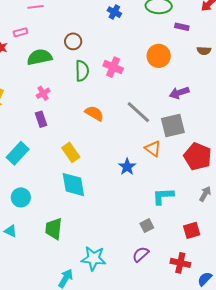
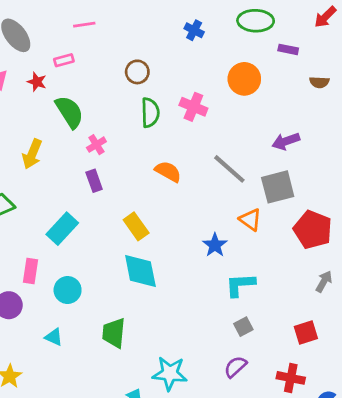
orange circle: (159, 56) -> (244, 79), moved
green semicircle: (39, 57) -> (69, 112), moved, turned 70
cyan L-shape: (163, 196) -> (240, 285), moved

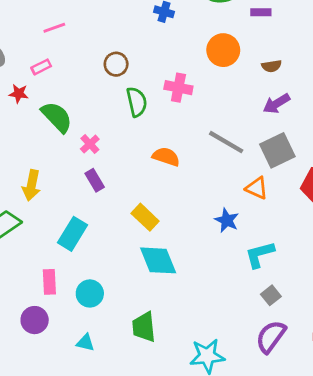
brown semicircle: (319, 82) -> (272, 66), moved
yellow arrow: (32, 154) -> (31, 185), moved
purple semicircle: (235, 367) -> (271, 337), size x1.4

